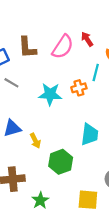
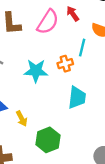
cyan trapezoid: (90, 134) -> (77, 98), moved

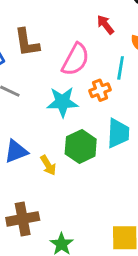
pink semicircle: (48, 22) -> (75, 60), moved
green hexagon: (48, 140) -> (81, 146), moved

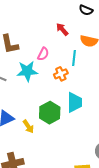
pink semicircle: (75, 60) -> (43, 54), size x0.6
cyan star: (62, 102) -> (27, 71), moved

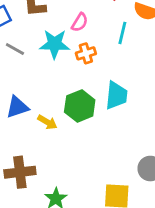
orange cross: (61, 74) -> (86, 53), moved
yellow arrow: (28, 126) -> (47, 122), turned -32

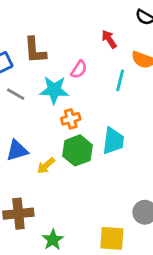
orange cross: (86, 53) -> (71, 119), moved
yellow arrow: (47, 122) -> (46, 166), turned 108

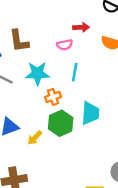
red arrow: (109, 39) -> (81, 27), turned 126
pink semicircle: (79, 69) -> (65, 45), moved, turned 49
cyan line: (120, 80) -> (75, 72), moved

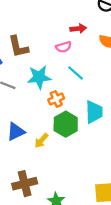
cyan line: (75, 72) -> (75, 73), turned -54

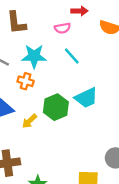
orange cross: (56, 99) -> (26, 81), moved, turned 35
cyan trapezoid: (94, 112) -> (86, 98), turned 60

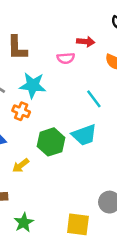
cyan line: (72, 56) -> (94, 99), moved
yellow arrow: (29, 121) -> (21, 166), moved

